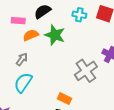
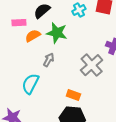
cyan cross: (79, 15) -> (79, 10), turned -32
gray arrow: (22, 59) -> (49, 60), moved

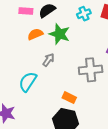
pink rectangle: (19, 23) -> (26, 11), moved
gray cross: (92, 65) -> (91, 70), turned 30

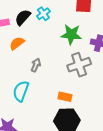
cyan cross: (84, 14) -> (43, 14), moved
green star: (59, 34) -> (71, 34), moved

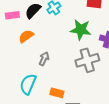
orange rectangle: (65, 97) -> (57, 93), moved

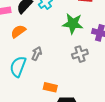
gray cross: (87, 60) -> (80, 54), size x0.7
cyan semicircle: (28, 84) -> (18, 67), moved

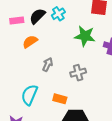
gray cross: (80, 54) -> (78, 73), moved
cyan semicircle: (18, 67) -> (29, 95), moved

